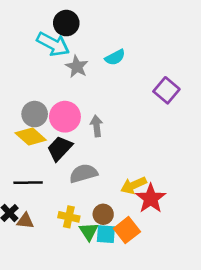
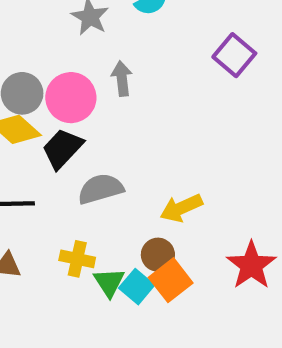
gray arrow: (97, 126) -> (122, 78), moved
red star: (151, 198) -> (251, 265), moved
brown circle: (103, 214) -> (158, 255), moved
cyan square: (106, 234) -> (137, 287), turned 36

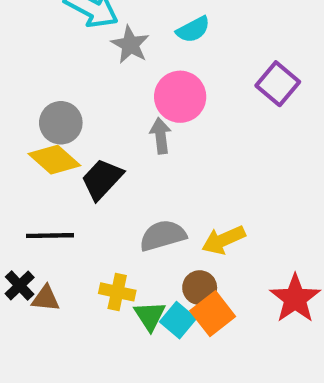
gray arrow: (122, 78) -> (161, 136), moved
pink circle: (71, 98) -> (180, 97), moved
gray semicircle: (101, 189) -> (163, 236), moved

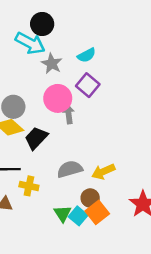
purple square: (278, 84) -> (88, 85), moved
pink circle: (180, 97) -> (58, 98), moved
yellow cross: (117, 292) -> (29, 186), moved

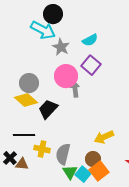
gray semicircle: (70, 169) -> (63, 154), moved, turned -60

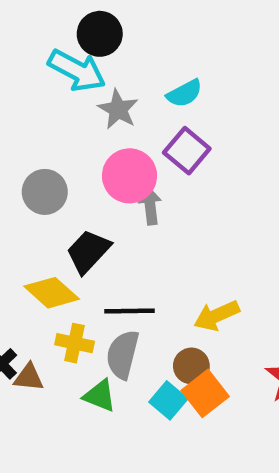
yellow diamond: (26, 100) -> (52, 293), moved
black line: (24, 135) -> (130, 311), moved
green triangle: (70, 172) -> (100, 396), moved, turned -35

